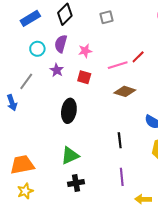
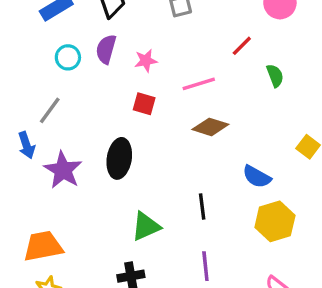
red line: (138, 57) -> (242, 46), moved
purple star: (57, 70) -> (63, 170), moved, size x1.6
green triangle: (70, 156) -> (146, 226), moved

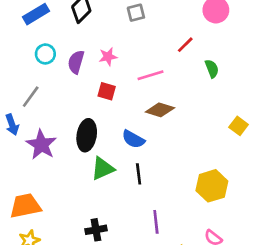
purple semicircle: (106, 49) -> (76, 62), moved
blue semicircle: (257, 177) -> (133, 139), moved
black line: (202, 206) -> (139, 174), moved
green triangle: (146, 226) -> (103, 169), moved

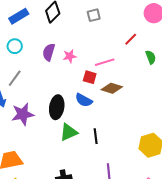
cyan circle: (45, 54) -> (15, 46), moved
pink star: (108, 57) -> (70, 56), moved
red square: (107, 91) -> (90, 77), moved
blue semicircle: (133, 139) -> (84, 100), moved
purple star: (41, 145) -> (23, 114), turned 30

